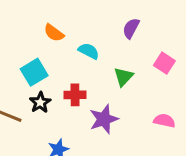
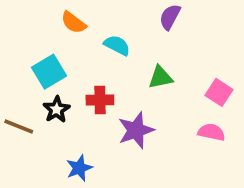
pink square: (164, 63) -> (219, 92), moved
green triangle: (123, 77) -> (160, 77), turned 35

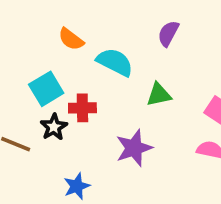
cyan semicircle: (117, 45) -> (115, 62), size x1.4
red cross: (100, 100) -> (82, 108), moved

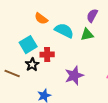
green triangle: (159, 95) -> (87, 35), moved

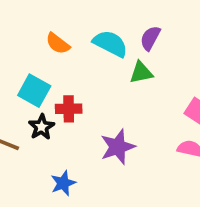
cyan semicircle: (64, 31) -> (110, 44), moved
cyan square: (28, 45) -> (34, 91), turned -30

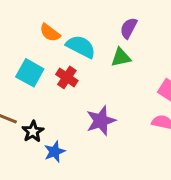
cyan semicircle: (110, 44) -> (81, 47), moved
red cross: (69, 109) -> (67, 77), moved, turned 35
black star: (41, 127) -> (33, 132), moved

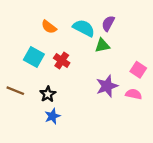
cyan semicircle: (81, 47) -> (84, 28), moved
purple star: (101, 121) -> (107, 86), moved
black star: (33, 132) -> (48, 94), moved

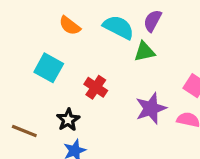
red cross: (62, 61) -> (96, 87), moved
brown line: (15, 91) -> (24, 131), moved

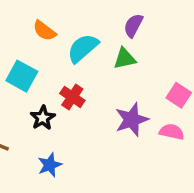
cyan semicircle: (118, 27) -> (83, 48), moved, turned -68
black star: (68, 120) -> (43, 118), moved

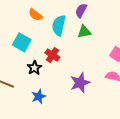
purple semicircle: (133, 25) -> (81, 11), moved
cyan semicircle: (83, 48) -> (59, 25), turned -36
purple star: (132, 120) -> (80, 83), moved

